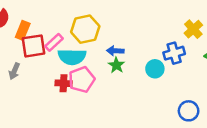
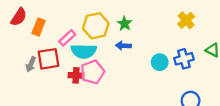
yellow cross: (193, 29) -> (186, 20), moved
red square: (34, 46) -> (48, 59), moved
blue cross: (174, 53) -> (184, 59), moved
green star: (116, 65) -> (124, 24), moved

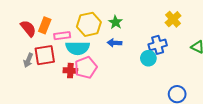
red semicircle: (19, 17) -> (28, 28), moved, turned -72
orange rectangle: (39, 27) -> (45, 25), moved
pink rectangle: (67, 38) -> (62, 36), turned 35
blue cross: (184, 59) -> (158, 45), moved

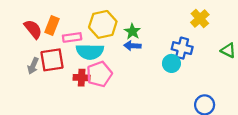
green star: (116, 22) -> (132, 31), moved
blue cross: (158, 45) -> (182, 48), turned 30

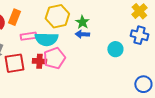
pink rectangle: (72, 37) -> (28, 36), moved
blue cross: (182, 48) -> (139, 35), moved
red square: (52, 60) -> (14, 63), moved

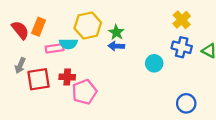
cyan semicircle: (46, 39) -> (68, 44), moved, size x0.7
pink pentagon: (54, 58) -> (84, 92), moved

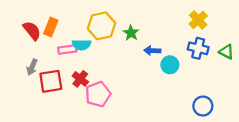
blue arrow: (116, 46) -> (152, 51), moved
red cross: (67, 77) -> (80, 79), turned 35

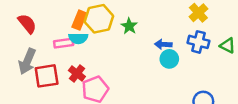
orange rectangle: (51, 27) -> (79, 20), moved
blue arrow: (152, 51) -> (163, 44), moved
gray arrow: (32, 67) -> (27, 61), size x1.5

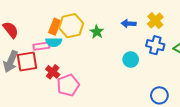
blue arrow: (163, 44) -> (129, 24), moved
red square: (47, 76) -> (27, 62), moved

